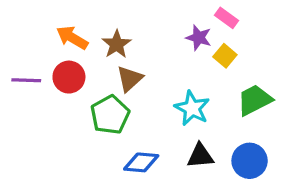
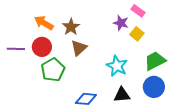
green pentagon: (110, 115) -> (53, 70), moved
blue circle: (250, 161) -> (154, 87), moved

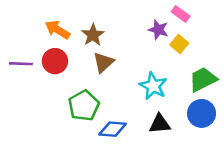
green pentagon: (53, 70) -> (84, 106), moved

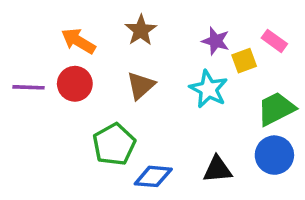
pink rectangle: (181, 14) -> (274, 41), moved
brown star: (93, 35) -> (141, 30), moved
yellow square: (179, 44) -> (244, 61), turned 30
cyan star: (153, 86) -> (208, 89), moved

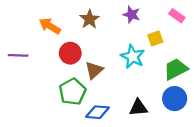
purple star: (216, 41) -> (132, 15), moved
pink rectangle: (274, 41) -> (177, 16), moved
red circle: (75, 84) -> (70, 53), moved
brown triangle: (141, 86) -> (94, 70), moved

